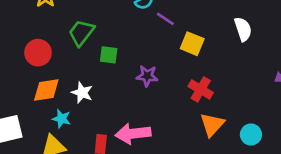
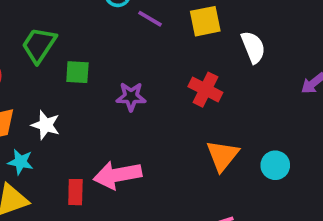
white semicircle: (243, 29) -> (253, 47), moved
yellow square: (192, 44) -> (205, 21), moved, turned -30
red cross: (201, 89) -> (205, 90), moved

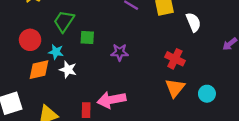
red cross: (205, 90) -> (175, 59), moved
cyan star: (21, 162) -> (56, 52), moved

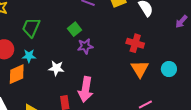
green square: (87, 38) -> (75, 29), moved, turned -32
white star: (68, 70) -> (56, 68), moved
pink arrow: (111, 100) -> (86, 89), turned -60

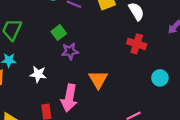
red cross: (135, 43) -> (137, 44), moved
orange triangle: (140, 69) -> (98, 79), moved

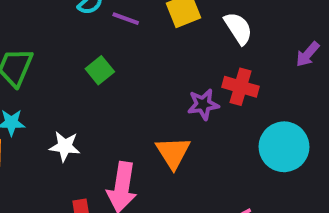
purple star: (70, 51) -> (203, 104), moved
cyan circle: (160, 78) -> (284, 147), size x1.6

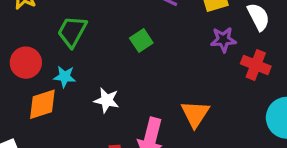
purple star: (203, 104) -> (223, 40), moved

